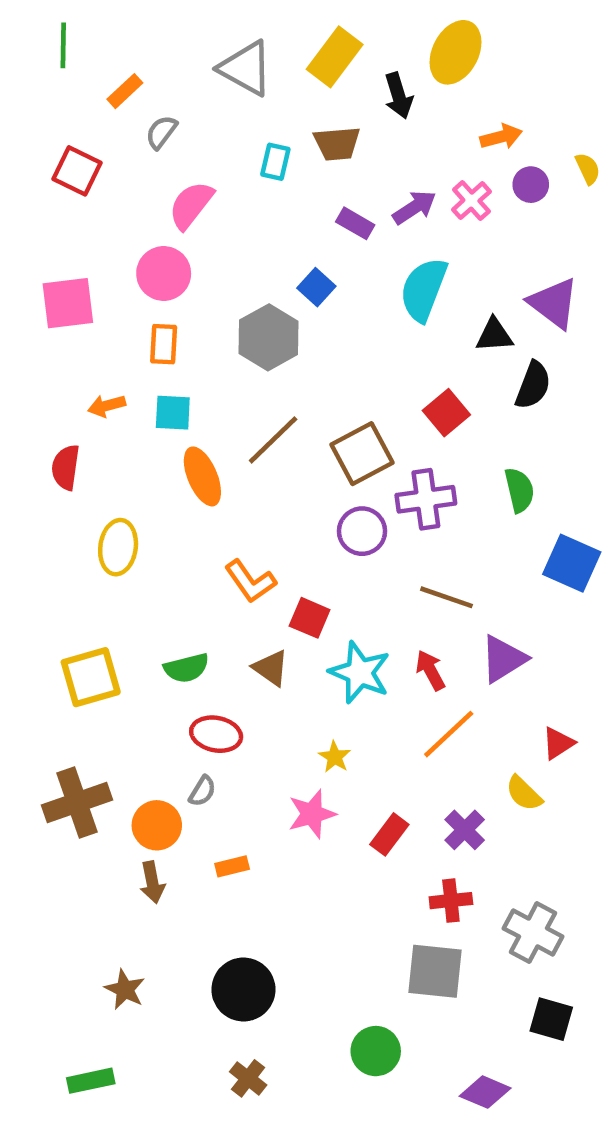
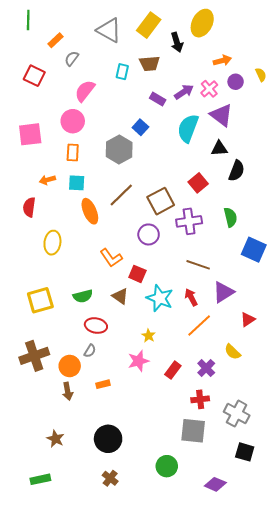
purple triangle: (554, 303) -> (221, 115), moved
purple circle: (362, 531) -> (149, 234), moved
red triangle: (558, 743) -> (248, 319), moved

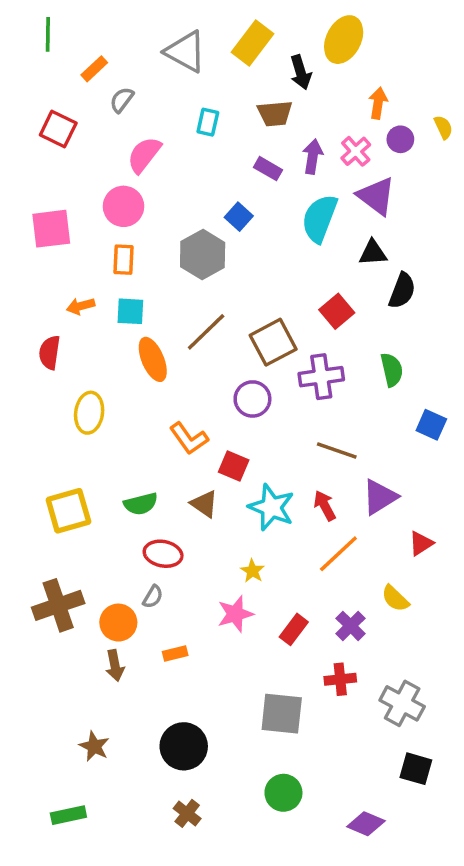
orange arrow: (222, 60) -> (378, 103), turned -66
brown trapezoid: (150, 64) -> (275, 113), moved
purple arrow: (184, 92) -> (313, 156), turned -48
blue square: (254, 250) -> (431, 425), size x0.7
gray square: (193, 431) -> (282, 714), moved

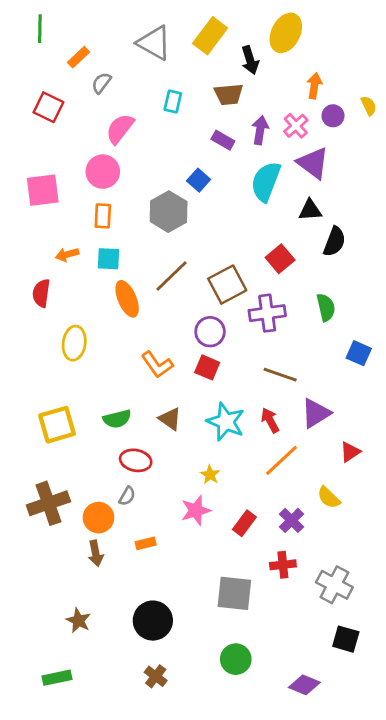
red square: (234, 466) -> (207, 367), moved

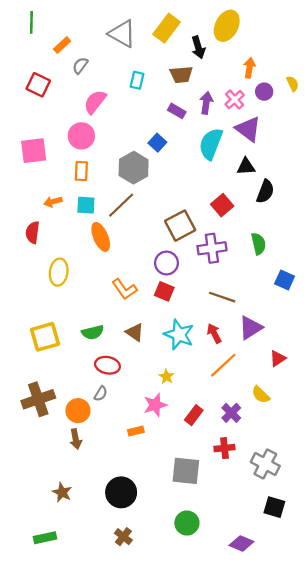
brown line: (171, 276) -> (121, 205), moved
orange rectangle: (146, 543) -> (136, 431), moved

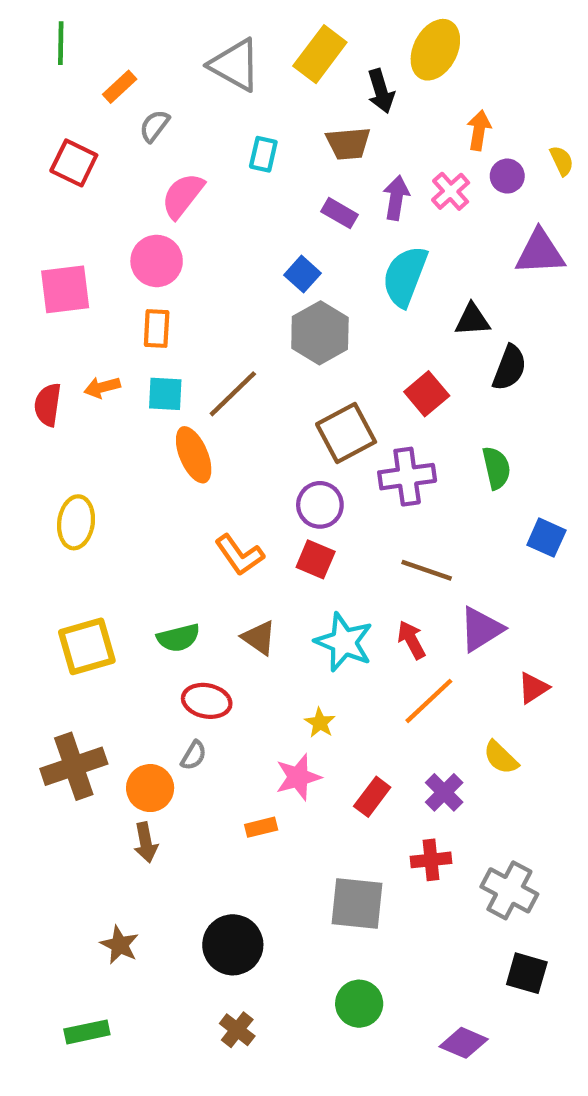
purple triangle: (248, 129) -> (540, 252), moved, turned -40
gray hexagon: (134, 168) -> (320, 333), moved
red semicircle: (33, 232) -> (48, 405), moved
yellow ellipse: (59, 272) -> (76, 522), moved

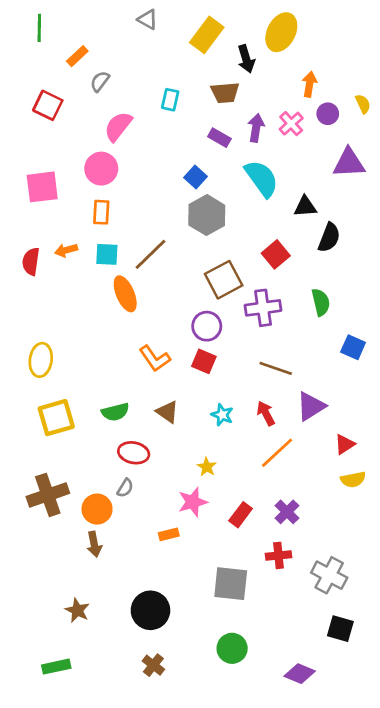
gray triangle: (235, 65) -> (148, 19), moved, size x0.6
cyan semicircle: (405, 276) -> (262, 178), turned 123
yellow ellipse: (76, 522) -> (41, 360), moved
cyan star: (344, 642) -> (222, 415), size x0.6
yellow semicircle: (501, 758) -> (353, 480), moved, turned -55

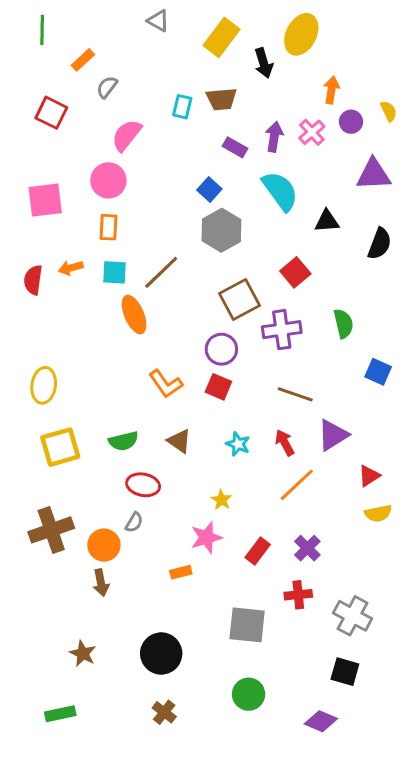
brown trapezoid: (225, 93) -> (221, 99), moved
black semicircle: (329, 238) -> (380, 244), moved
black square: (340, 629) -> (345, 672), moved

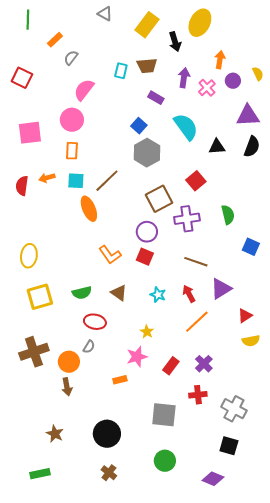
red square: (51, 113) -> (22, 78), moved
purple arrow: (274, 137) -> (184, 78), moved
black semicircle: (380, 244) -> (252, 147), moved

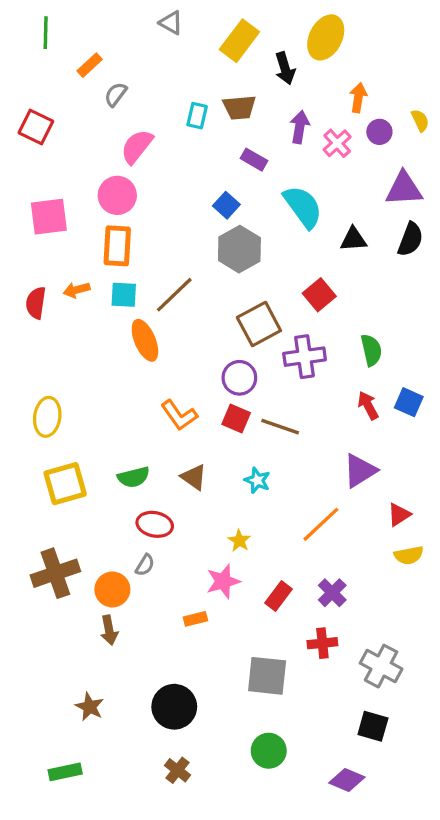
orange rectangle: (72, 151) -> (117, 246), size x1.4
brown line: (196, 262) -> (280, 427), moved
red arrow: (189, 294) -> (368, 405), moved

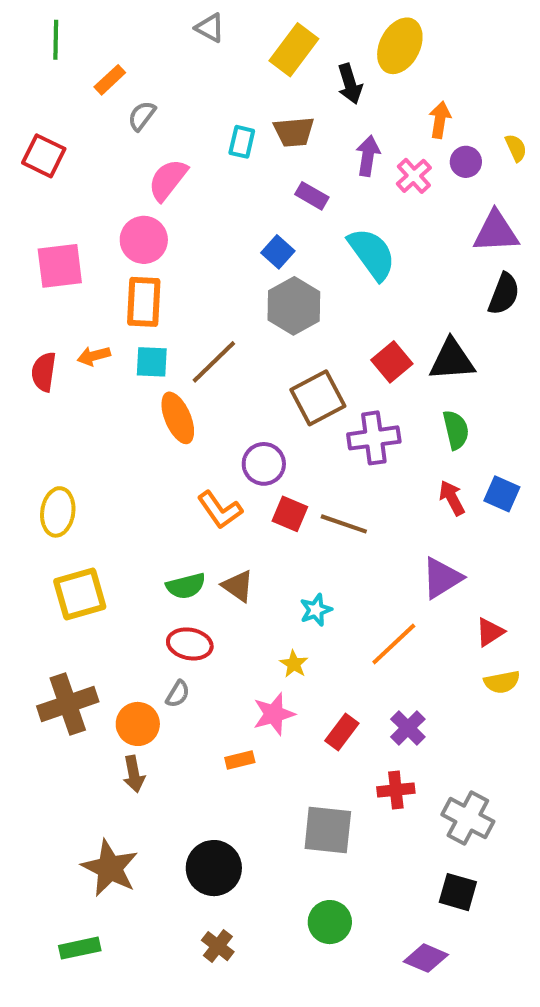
black triangle: (353, 239) -> (452, 360), moved, size x1.4
purple circle: (239, 378) -> (264, 464), moved
green semicircle: (134, 477) -> (186, 586), moved
cyan star: (257, 480) -> (316, 610), moved, turned 30
brown star: (90, 707) -> (110, 868), size x1.6

